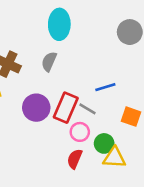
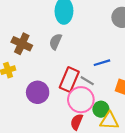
purple circle: (36, 108) -> (38, 92), moved
pink circle: (80, 132) -> (81, 100), size x1.6

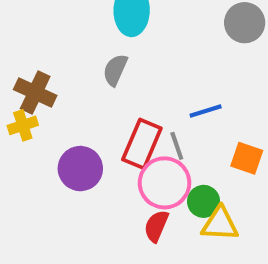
brown cross: (22, 44) -> (35, 93), moved
gray line: (87, 81) -> (177, 146), turned 40

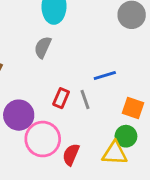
red rectangle: (142, 144) -> (61, 98), size x0.6
pink circle: (165, 183) -> (43, 139), moved
green circle: (204, 201) -> (126, 136), moved

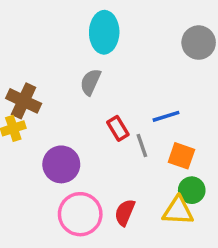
red rectangle: (61, 98) -> (118, 128), moved, turned -54
orange square: (133, 108) -> (181, 156), moved
pink circle: (43, 139) -> (80, 214), moved

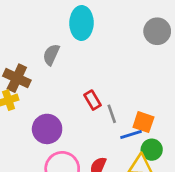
gray semicircle: (90, 82) -> (51, 55), moved
blue line: (166, 116) -> (131, 134), moved

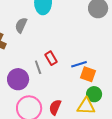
gray line: (112, 114) -> (38, 67), moved
blue line: (131, 134) -> (79, 64), moved

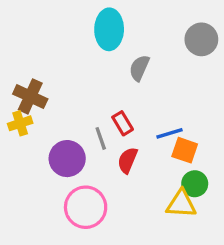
gray semicircle: (21, 25) -> (139, 68), moved
red semicircle: (55, 107) -> (128, 160), moved

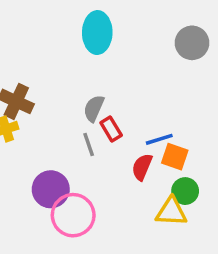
gray semicircle: (139, 68) -> (94, 108), moved
purple circle: (67, 159) -> (51, 189), moved
red semicircle: (128, 160) -> (142, 167), moved

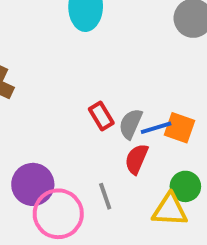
gray semicircle: (94, 108) -> (131, 124), moved
gray line: (89, 145) -> (105, 196), moved
orange square: (175, 157) -> (180, 128), moved

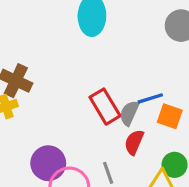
red rectangle: (101, 116) -> (105, 107), size x1.5
blue line: (156, 128) -> (150, 98), moved

